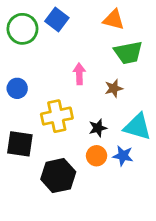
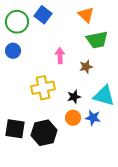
orange triangle: (114, 20) -> (86, 15), turned 30
blue circle: (17, 88) -> (13, 51), moved
black square: (20, 144) -> (15, 129), moved

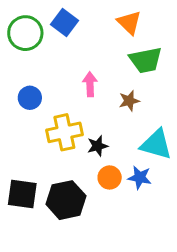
blue circle: (13, 51) -> (30, 98), moved
black star: (74, 97) -> (98, 146), moved

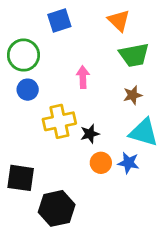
blue square: (64, 23) -> (59, 20), turned 35
green circle: (25, 33) -> (23, 55), moved
brown star: (129, 101) -> (133, 95), moved
black hexagon: (66, 200) -> (57, 208), moved

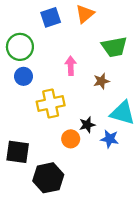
orange triangle: (119, 20) -> (85, 14), moved, turned 36
brown star: (133, 95) -> (101, 81), moved
black star: (90, 134) -> (87, 125), moved
orange circle: (101, 163) -> (71, 139), moved

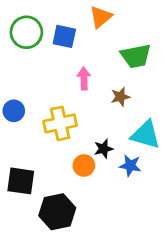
blue square: (51, 17) -> (64, 36), moved, turned 30
green circle: (20, 47) -> (26, 32), moved
blue circle: (24, 76) -> (14, 111), moved

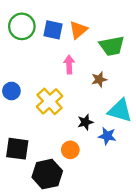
orange triangle: (101, 17) -> (78, 30), moved
yellow cross: (60, 123) -> (50, 101), turned -30
orange circle: (84, 166) -> (70, 150), moved

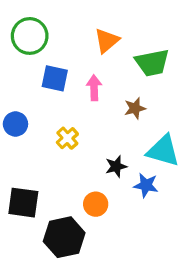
blue square: (53, 30) -> (55, 78), moved
yellow cross: (50, 101) -> (67, 138), size x0.6

